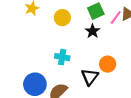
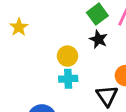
yellow circle: (62, 18) -> (67, 56), moved

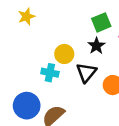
cyan cross: (68, 79) -> (50, 73), moved
black triangle: (107, 96) -> (86, 72), moved

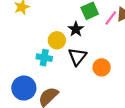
black star: (96, 46) -> (76, 29), moved

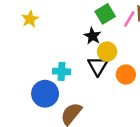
yellow circle: (57, 40) -> (107, 52), moved
blue circle: (24, 88) -> (45, 94), moved

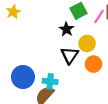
yellow circle: (107, 52) -> (87, 43), moved
cyan cross: (62, 71) -> (50, 81), moved

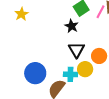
yellow circle: (87, 43) -> (85, 69), moved
cyan cross: (50, 81) -> (70, 74), moved

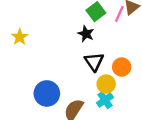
yellow star: (21, 14) -> (20, 37), moved
cyan cross: (70, 74) -> (105, 100), moved, turned -32

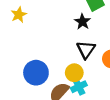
yellow circle: (106, 84) -> (74, 73), moved
cyan cross: (105, 100) -> (79, 87), moved

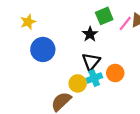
blue circle: (36, 73) -> (43, 49), moved
cyan cross: (79, 87) -> (94, 78), moved

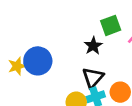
yellow star: (28, 22) -> (17, 66), moved

